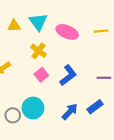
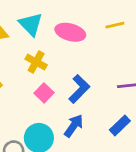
blue arrow: (70, 112) -> (74, 126), moved

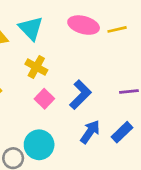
pink ellipse: (70, 32) -> (84, 25), moved
blue arrow: (74, 126) -> (90, 132), moved

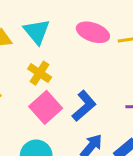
pink square: (44, 99) -> (46, 107), size x1.5

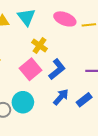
yellow cross: (40, 73) -> (39, 46), moved

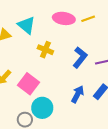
pink square: (31, 69) -> (28, 84), moved
blue L-shape: (57, 69) -> (80, 57), moved

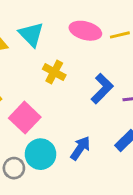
blue arrow: (78, 94) -> (80, 148), moved

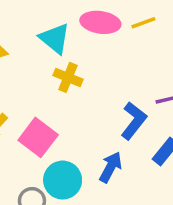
cyan triangle: (31, 34) -> (55, 38), moved
blue L-shape: (102, 89) -> (134, 121), moved

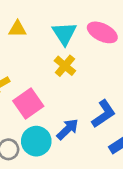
blue arrow: (111, 167) -> (68, 129), moved

